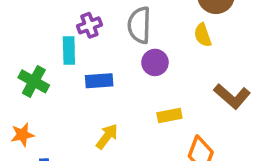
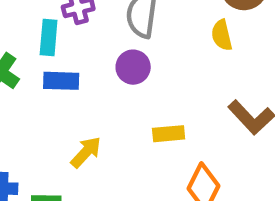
purple circle: (155, 62) -> (133, 67), moved
blue rectangle: (99, 81) -> (61, 81), moved

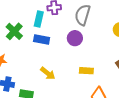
yellow arrow: (86, 152) -> (48, 73), turned 77

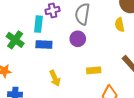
yellow arrow: (48, 73) -> (55, 78), turned 35

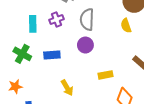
cyan rectangle: (38, 24) -> (33, 24), moved

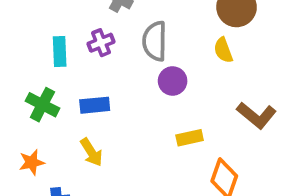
purple circle: (85, 45) -> (173, 81), moved
yellow arrow: (67, 88) -> (91, 152), moved

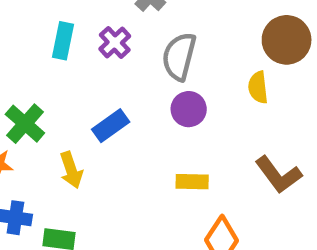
purple cross: (101, 43) -> (115, 42), turned -35
green cross: (42, 105) -> (25, 124), moved
blue rectangle: (95, 105) -> (111, 126), moved, turned -44

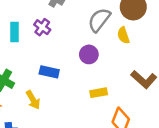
gray semicircle: (179, 56) -> (99, 20), moved, turned 35
blue rectangle: (111, 126) -> (49, 72), turned 60

